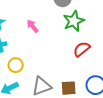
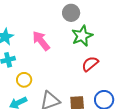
pink arrow: (33, 26) -> (41, 41), size x1.5

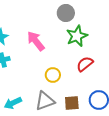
yellow circle: (24, 80) -> (53, 75), moved

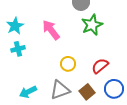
red semicircle: (85, 64) -> (100, 66), moved
brown square: (72, 103) -> (87, 92), turned -35

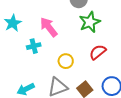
cyan cross: (18, 49) -> (34, 46), moved
red semicircle: (100, 66) -> (98, 52), moved

